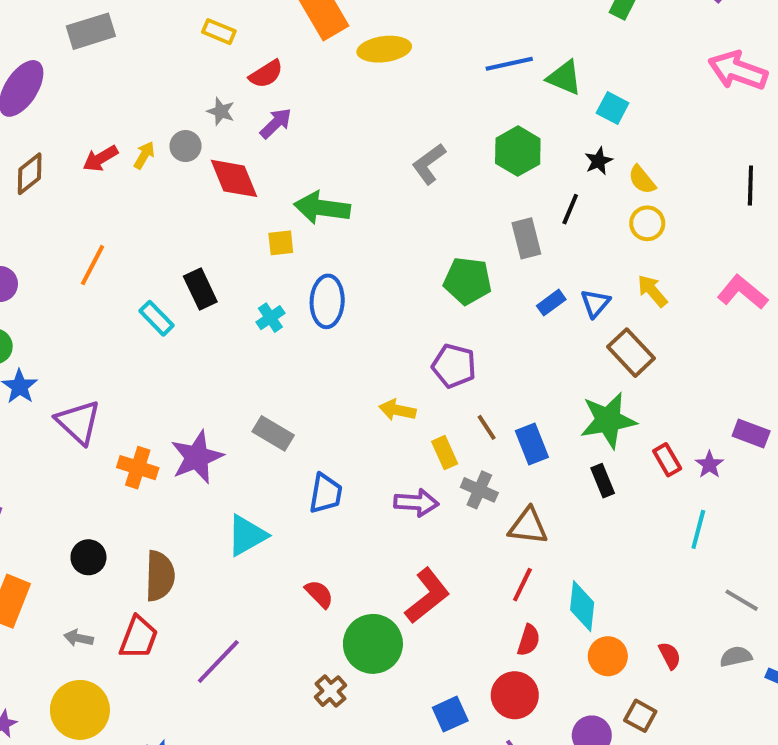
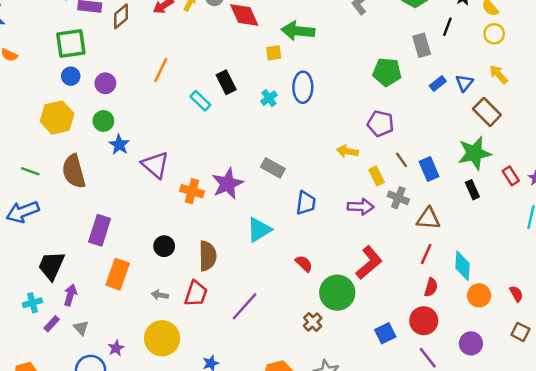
brown square: (640, 716) -> (520, 332), moved

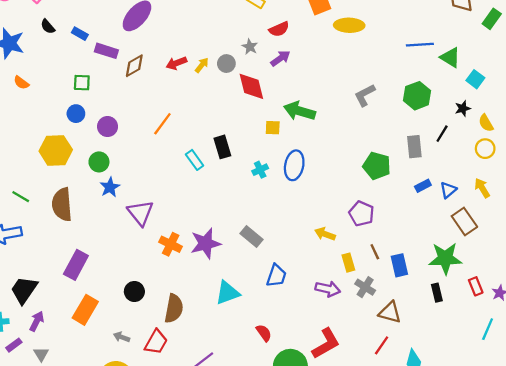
green square: (71, 43) -> (82, 83), size x0.6

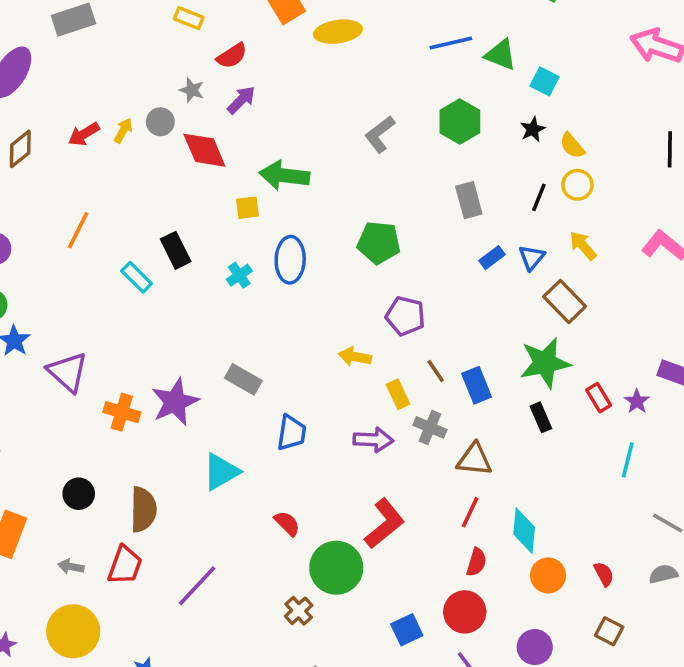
black line: (442, 134) -> (539, 197), moved
green pentagon: (377, 166) -> (379, 243), moved

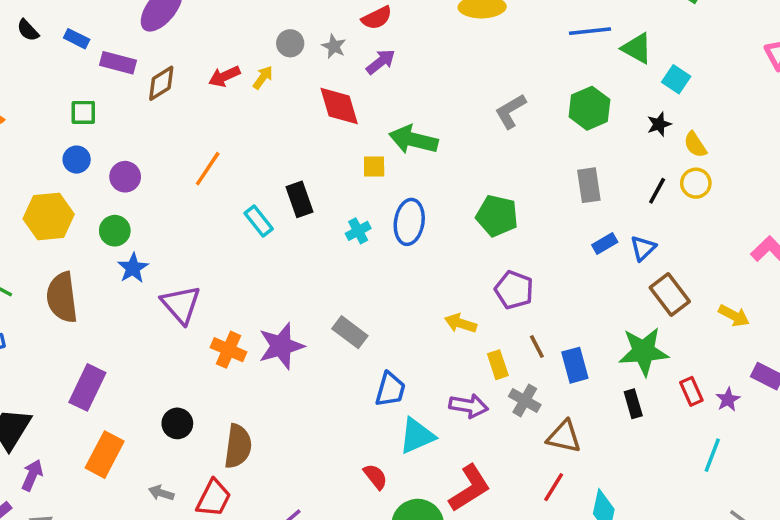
gray circle: (160, 122) -> (290, 43), moved
yellow arrow: (583, 246) -> (734, 316), moved, turned 152
cyan triangle: (221, 472) -> (417, 436), moved

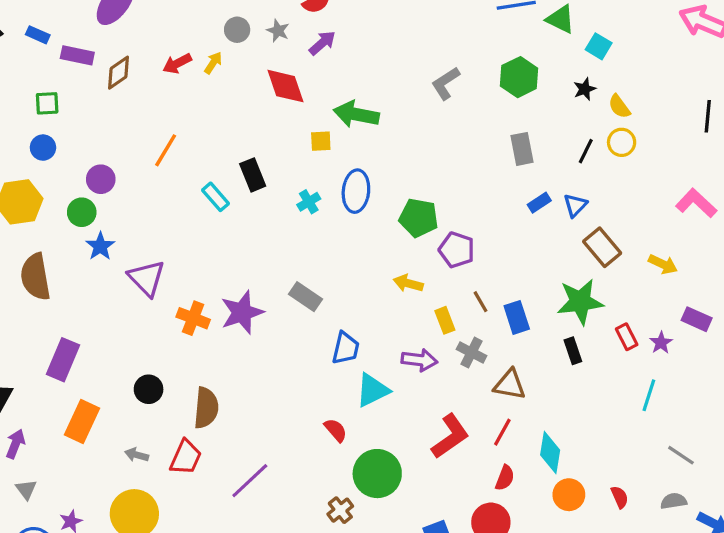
purple circle: (125, 177) -> (101, 179), moved
green pentagon: (497, 216) -> (419, 218), moved
red L-shape: (470, 488) -> (450, 436), moved

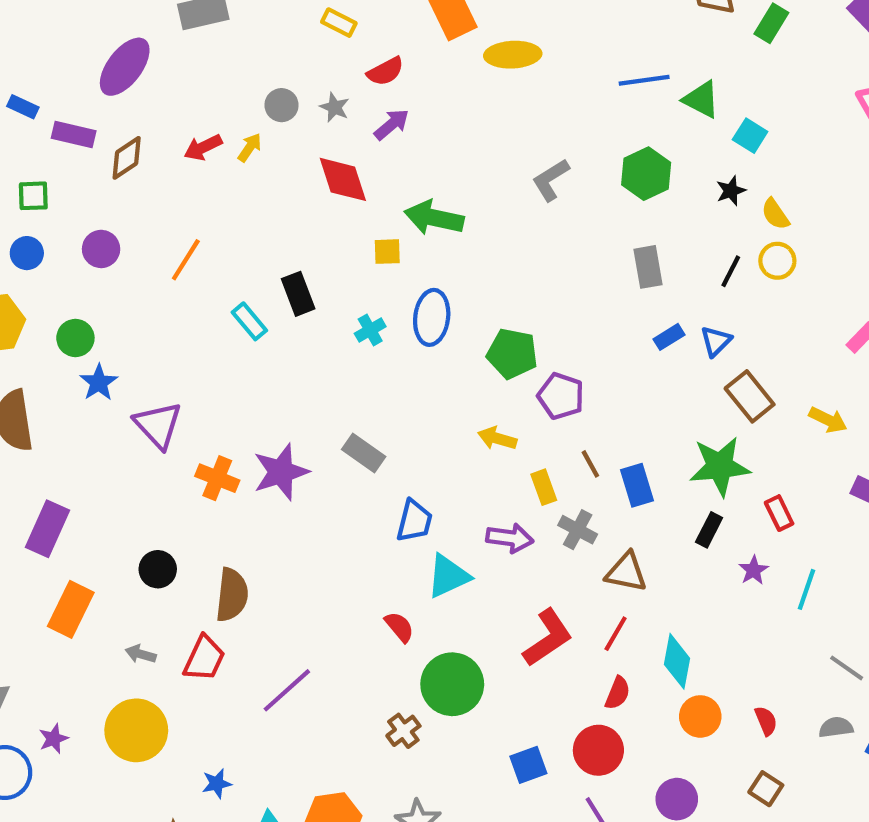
purple circle: (101, 179) -> (101, 249), moved
purple star: (661, 343) -> (754, 570), moved
black rectangle: (573, 351) -> (709, 530), turned 45

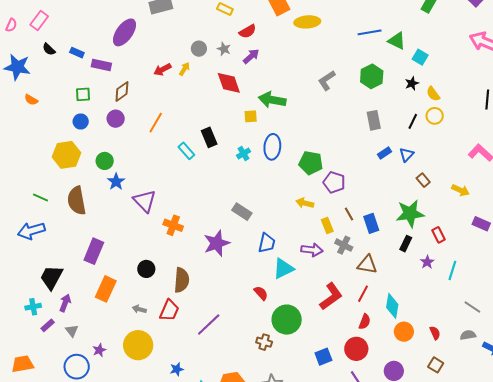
brown diamond: (127, 158) -> (122, 91), moved
brown rectangle: (750, 396) -> (423, 180), size x0.6
purple star: (281, 472) -> (217, 243), moved
brown cross: (403, 731) -> (264, 342), turned -35

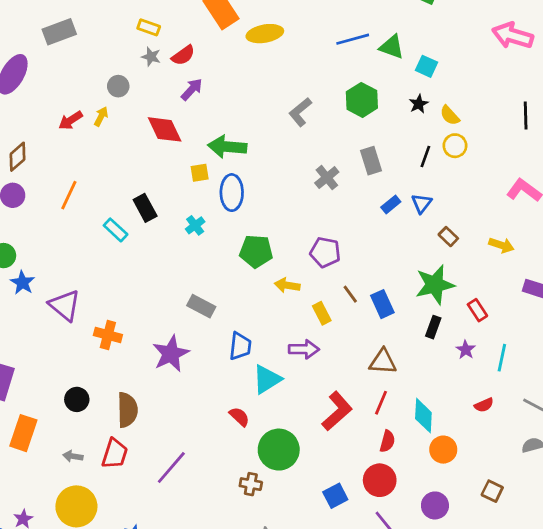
gray star: (224, 49) -> (151, 57), moved
blue ellipse: (272, 147) -> (232, 193), moved
green pentagon: (311, 163) -> (256, 251), moved
gray cross: (344, 245) -> (327, 178), moved, turned 30
red semicircle: (435, 333) -> (484, 405), moved, turned 96

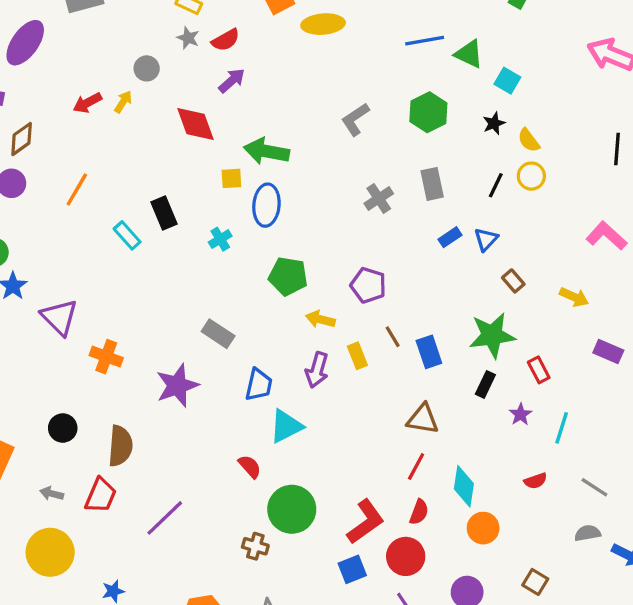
purple arrow: (304, 349) -> (317, 370), moved, turned 100
red L-shape: (337, 411) -> (366, 522), moved

